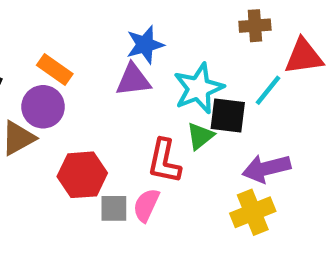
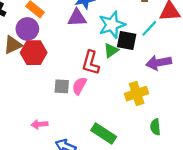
purple arrow: (266, 168) -> (159, 63), moved
red hexagon: (82, 175) -> (34, 53), moved

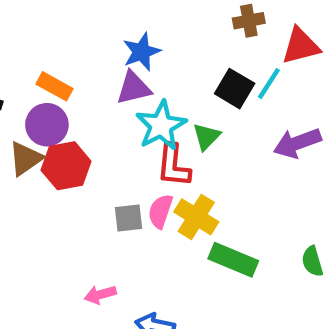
cyan star: (112, 25) -> (161, 126), moved
black square: (127, 40) -> (235, 89), moved, turned 30
yellow cross: (137, 94) -> (196, 217), moved, turned -30
green rectangle: (104, 133) -> (233, 260), moved

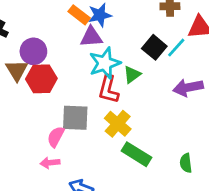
orange rectangle: (54, 86) -> (79, 15), moved
brown triangle: (26, 159) -> (17, 70), turned -35
pink semicircle: (160, 211) -> (56, 137), moved
gray square: (129, 218) -> (75, 118), size x1.5

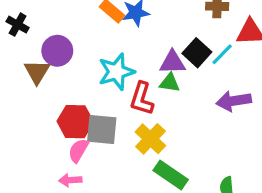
purple triangle: (91, 37) -> (172, 62), moved
cyan star: (105, 63) -> (116, 72), moved
green triangle: (132, 74) -> (170, 83), turned 42
red hexagon: (41, 79) -> (75, 122), moved

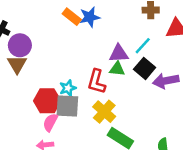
purple circle: (57, 51) -> (20, 45), moved
black square: (197, 53) -> (145, 68), moved
cyan line: (222, 54) -> (143, 46), moved
cyan star: (116, 72) -> (68, 88), moved, size x0.6

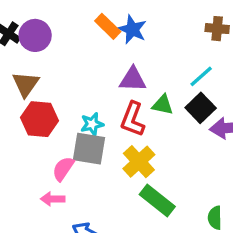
blue star: (90, 17) -> (132, 29), turned 30
purple circle: (20, 45) -> (35, 35), moved
purple triangle: (119, 54) -> (133, 79), moved
red hexagon: (47, 101) -> (39, 119), moved

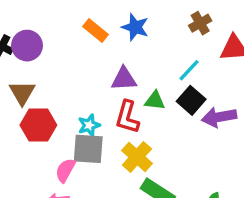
blue star: (132, 29) -> (135, 27), moved
brown cross: (217, 29) -> (200, 23), turned -30

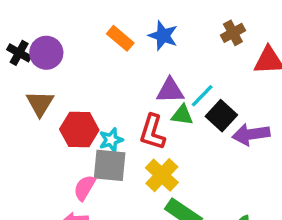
cyan line: (189, 70) -> (202, 96), moved
purple triangle: (124, 79) -> (170, 91), moved
red hexagon: (38, 125) -> (79, 130), moved

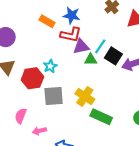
red L-shape: (152, 132) -> (71, 35), moved, turned -85
cyan star: (111, 140) -> (50, 66), moved
pink semicircle: (84, 188) -> (21, 116), moved

